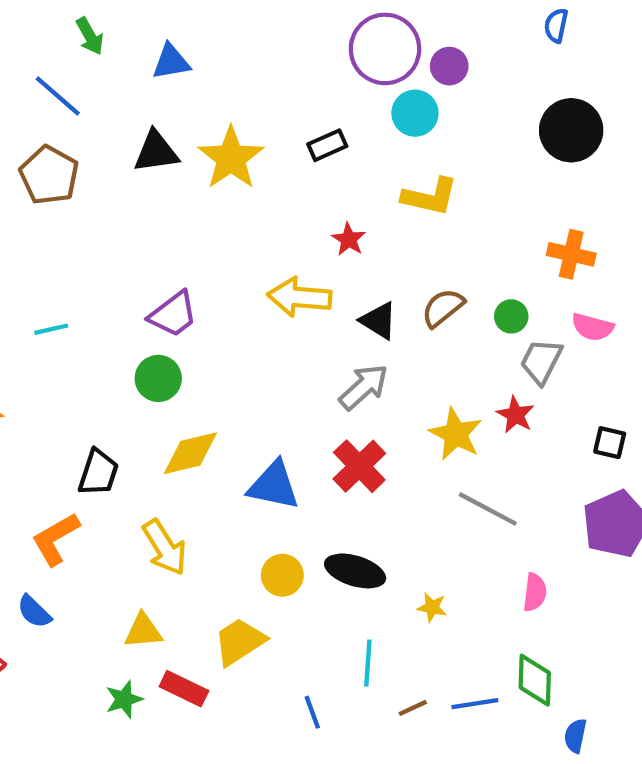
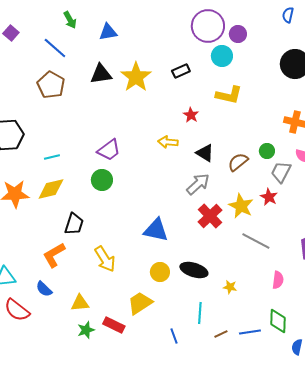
yellow arrow: (299, 297) -> (168, 142), size x0.7
brown semicircle: (443, 308) -> (238, 162), moved
yellow diamond: (190, 453) -> (51, 189), moved
red cross: (359, 466) -> (210, 216), moved
yellow triangle: (143, 631) -> (80, 303), moved

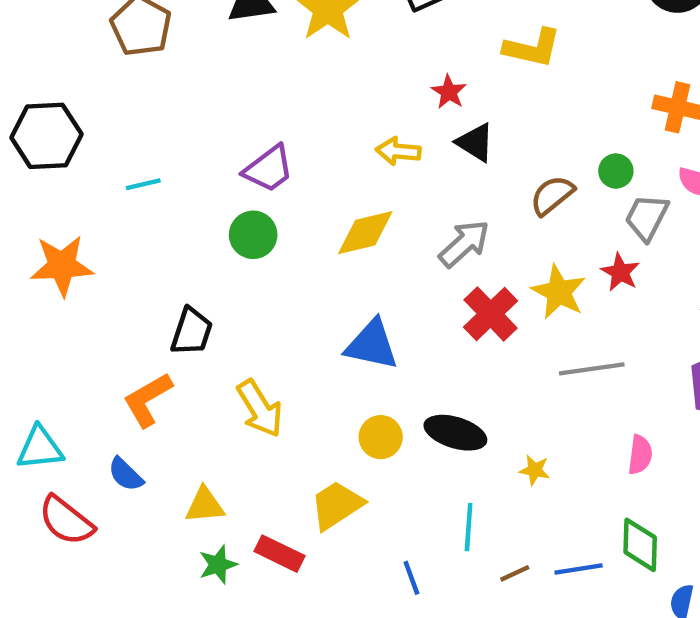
black triangle: (205, 153) -> (475, 142), moved
yellow diamond: (51, 189) -> (365, 233), moved
gray line: (256, 241) -> (592, 369), turned -36

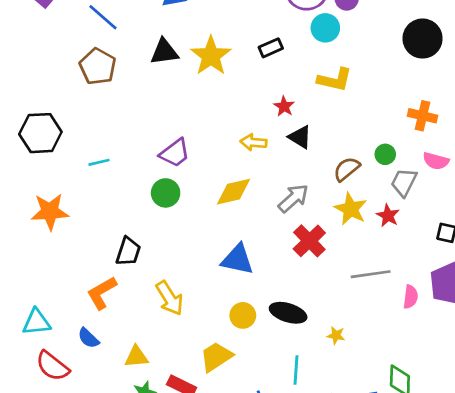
yellow star: (559, 292) -> (351, 209), moved
pink semicircle: (640, 455) -> (411, 297), moved

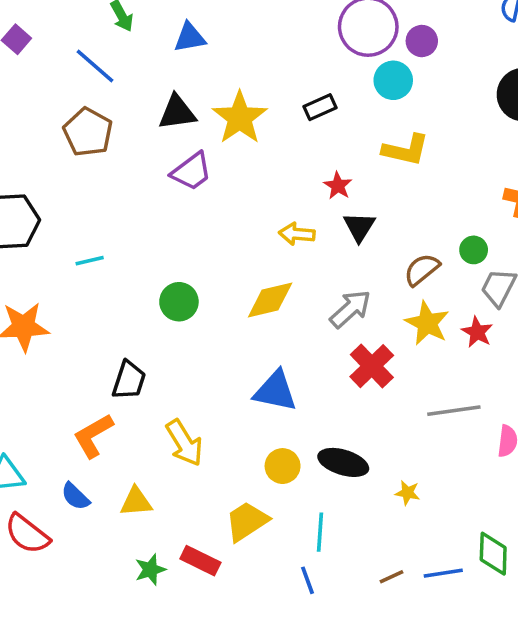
black triangle: (300, 137) -> (359, 227), turned 30
purple trapezoid: (175, 153) -> (191, 171), moved
yellow triangle: (136, 357) -> (136, 502), moved
cyan line: (296, 370) -> (320, 532), moved

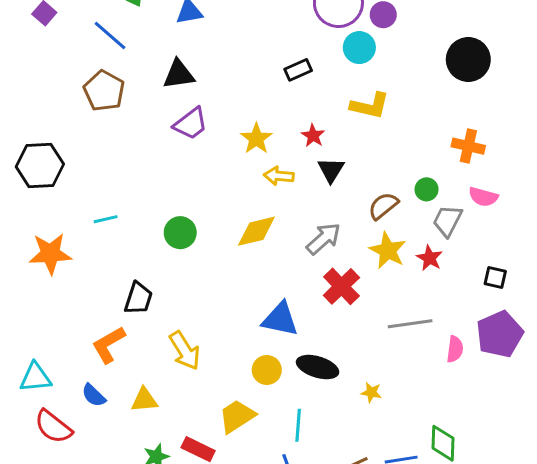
yellow star: (240, 118) -> (256, 139), moved, size x0.7
cyan line: (90, 261) -> (106, 219), moved
blue triangle: (275, 391) -> (280, 319), moved

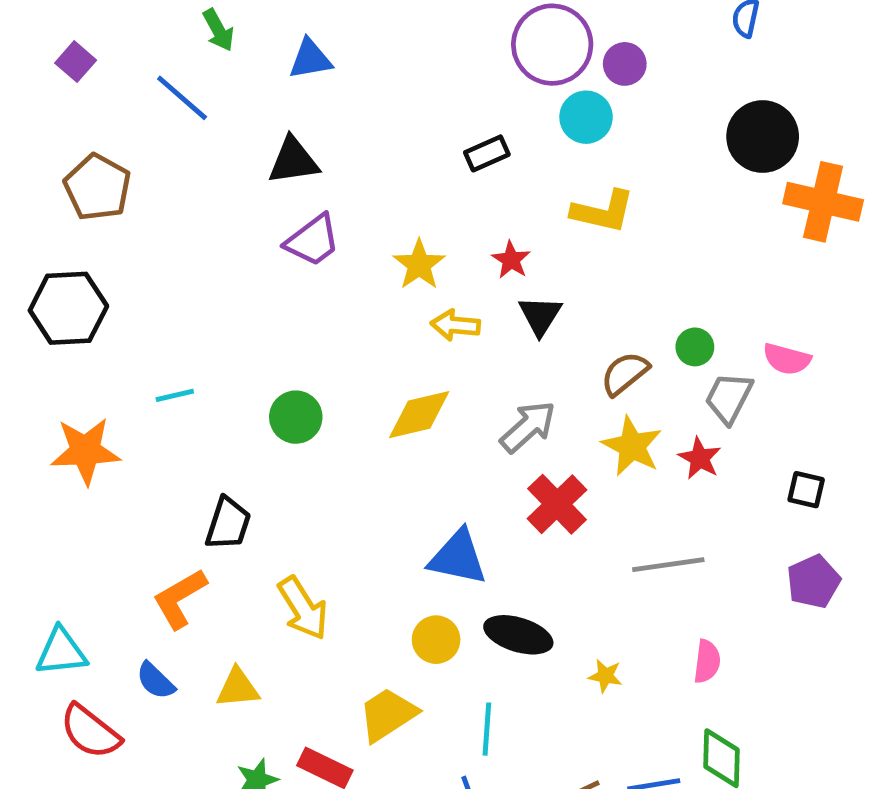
brown pentagon: (104, 91) -> (97, 187), moved
orange cross: (468, 146) -> (823, 202), moved, size x1.4
purple pentagon: (500, 334) -> (813, 582), size x0.7
pink semicircle: (455, 349) -> (707, 661), moved

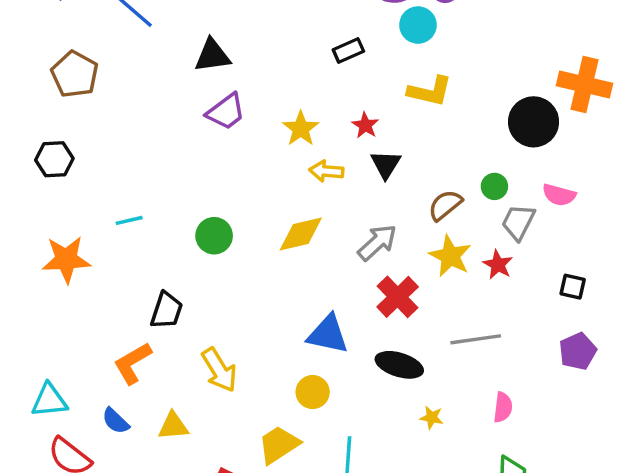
black circle: (763, 137) -> (534, 122), moved
black hexagon: (68, 308) -> (54, 159), size x0.7
black ellipse: (518, 635) -> (399, 365), moved

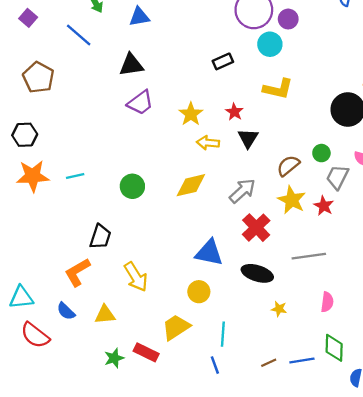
orange star: (66, 259) -> (33, 176), moved

